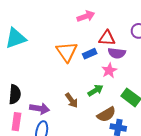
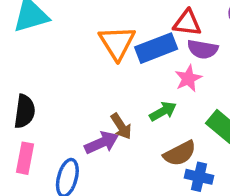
blue rectangle: (90, 54) -> (156, 48), size x1.6
purple arrow: (40, 109) -> (102, 143), moved, turned -36

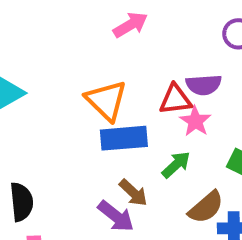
red triangle: (187, 23) -> (175, 99), moved
blue rectangle: (156, 48) -> (124, 138), moved, turned 30
purple arrow: (102, 143) -> (116, 216), turned 76

